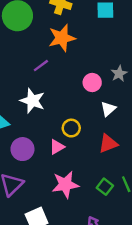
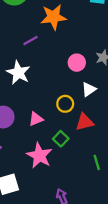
yellow circle: (71, 128) -> (65, 104), moved
pink star: (65, 185) -> (39, 156), turned 30
green square: (105, 187) -> (61, 139), moved

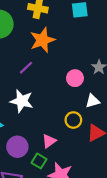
white triangle: (89, 89) -> (92, 101), turned 32
green square: (61, 139) -> (39, 161), moved

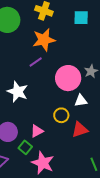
purple line: (26, 68) -> (36, 62), moved
pink circle: (75, 78) -> (68, 78), size x1.6

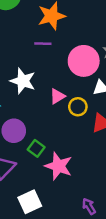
purple line: (36, 62) -> (43, 44), turned 40
pink triangle: (37, 131) -> (57, 96), moved

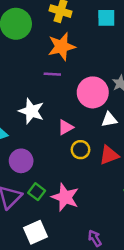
yellow circle: (78, 107) -> (80, 150), moved
green square: (36, 148) -> (37, 192), moved

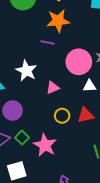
yellow circle: (80, 150) -> (62, 116), moved

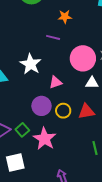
orange star: (58, 21) -> (65, 17), size x0.6
purple circle: (13, 110) -> (42, 106), moved

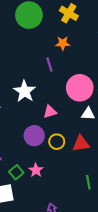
purple line: (53, 37) -> (49, 65), turned 56
green square: (22, 130) -> (16, 172), moved
pink star: (45, 139) -> (36, 170), size x0.6

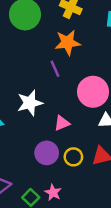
orange star: (63, 43) -> (68, 43), size x1.5
white star: (25, 91) -> (30, 103), turned 30

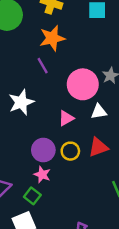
pink triangle: (62, 123) -> (66, 118), moved
pink star: (53, 193) -> (42, 175), moved

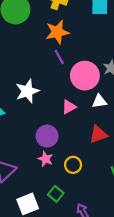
purple line: (43, 66) -> (59, 57), moved
yellow circle: (70, 151) -> (73, 165), moved
green square: (32, 196) -> (56, 194), moved

